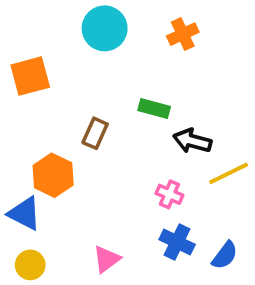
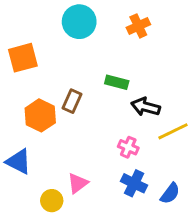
orange hexagon: (53, 175) -> (40, 115), moved
pink triangle: (106, 259) -> (78, 183), moved
yellow circle: (30, 265) -> (52, 201), moved

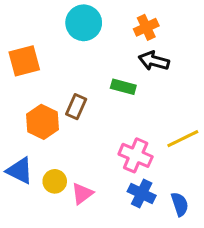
black arrow: (146, 107) -> (154, 61), moved
pink cross: (128, 147) -> (136, 155), size x1.5
blue semicircle: (170, 193) -> (180, 204), turned -55
yellow circle: (52, 201) -> (55, 181), moved

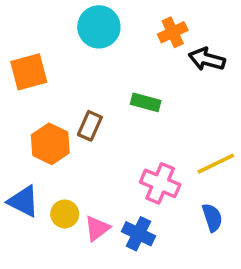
black arrow: (154, 61) -> (207, 59), moved
blue cross: (142, 194) -> (138, 234), moved
blue semicircle: (180, 204) -> (212, 218), moved

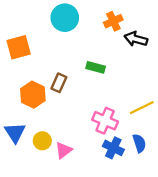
blue triangle: (23, 201) -> (15, 133), turned 30
blue cross: (138, 234) -> (113, 148), moved

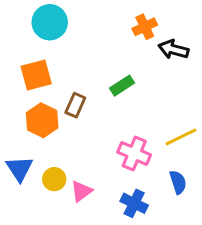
cyan circle: (65, 18) -> (50, 22), moved
orange square: (19, 47) -> (36, 75), moved
green rectangle: (96, 67) -> (122, 86), turned -48
blue cross: (113, 148) -> (134, 203), moved

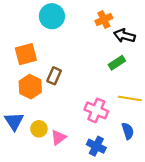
cyan circle: (50, 22) -> (52, 16), moved
green rectangle: (122, 86) -> (117, 63), moved
yellow line: (181, 137) -> (130, 99), turned 35

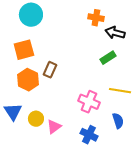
cyan circle: (52, 16) -> (31, 15), moved
orange cross: (104, 19) -> (96, 18), turned 35

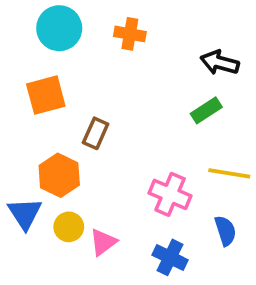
orange cross: (96, 18) -> (130, 34), moved
orange hexagon: (28, 80) -> (59, 175), moved

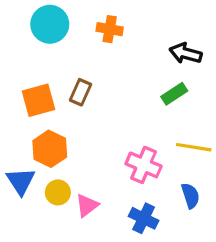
orange square: (46, 95) -> (38, 100), moved
brown rectangle: (96, 133) -> (80, 92), moved

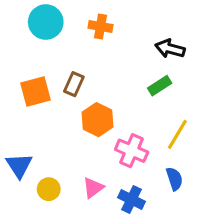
yellow line: (194, 147) -> (177, 134), turned -68
orange hexagon: (50, 149) -> (98, 120), moved
yellow circle: (58, 192) -> (49, 189), moved
pink triangle: (87, 205) -> (93, 188), moved

